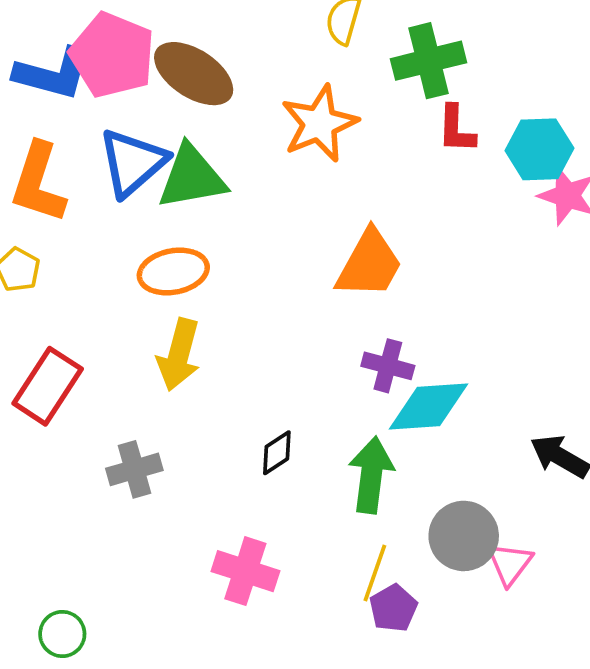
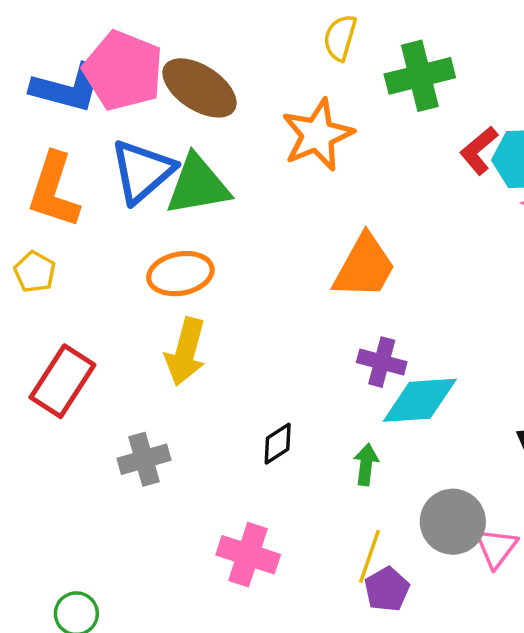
red L-shape: (456, 129) -> (479, 150), moved, turned 48
green arrow: (371, 475) -> (366, 464), size x0.6

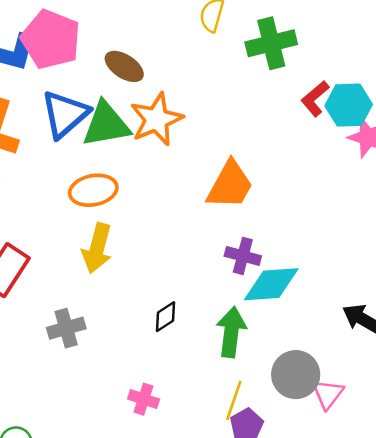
brown ellipse: (200, 88) -> (124, 66), moved, size x0.7
orange star: (317, 135) -> (156, 119), moved
green arrow: (366, 464) -> (231, 332), size x1.6
pink cross: (248, 555) -> (144, 399), size x0.7

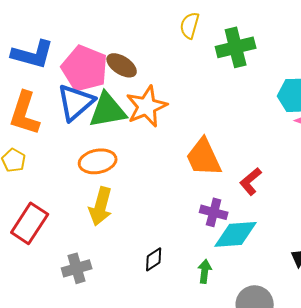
pink pentagon: (51, 39) -> (85, 68), moved
red L-shape: (315, 99) -> (251, 181), moved
orange trapezoid: (230, 185) -> (204, 157), turned 126
green arrow: (231, 332) -> (205, 271), size x0.6

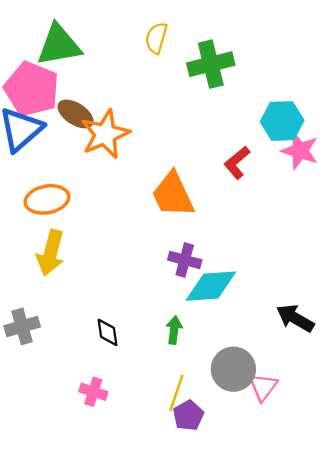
brown ellipse: (122, 65) -> (76, 114), moved
green triangle: (108, 110) -> (59, 45), moved
red L-shape: (251, 181) -> (237, 163), moved
black diamond: (154, 259) -> (108, 332), moved, turned -65

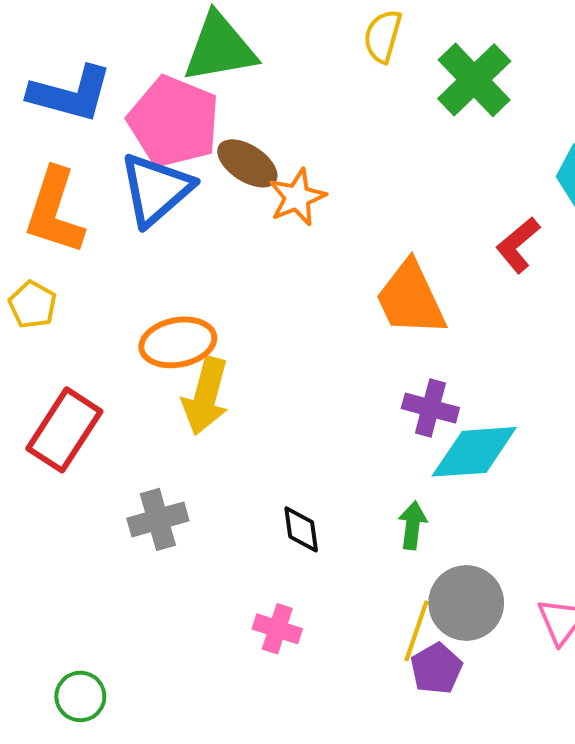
green cross: (211, 64) -> (474, 80), turned -30
orange star: (105, 134) -> (297, 197), size x0.7
orange ellipse: (47, 199) -> (178, 342), moved
gray circle: (233, 369) -> (466, 603), moved

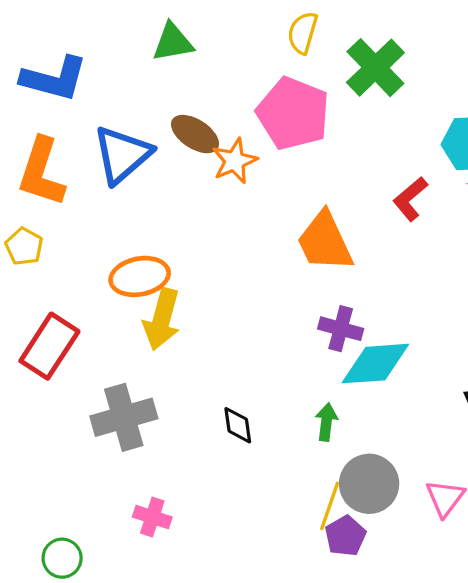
green triangle: (220, 48) -> (173, 42), size x0.7
pink pentagon: (174, 122) -> (293, 113), moved
gray cross: (158, 519) -> (124, 417), size x1.4
pink cross: (277, 629) -> (152, 517), moved

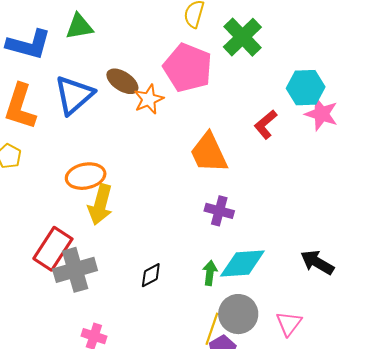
green triangle: (173, 42) -> (79, 27), moved
red rectangle: (49, 346) -> (53, 249), moved
cyan diamond: (375, 364) -> (242, 263), moved
black diamond: (238, 425) -> (151, 275), turned 70

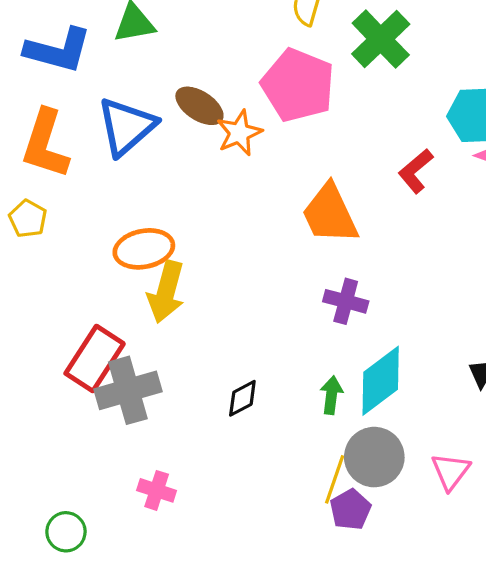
cyan diamond: (242, 263) -> (381, 381), turned -33

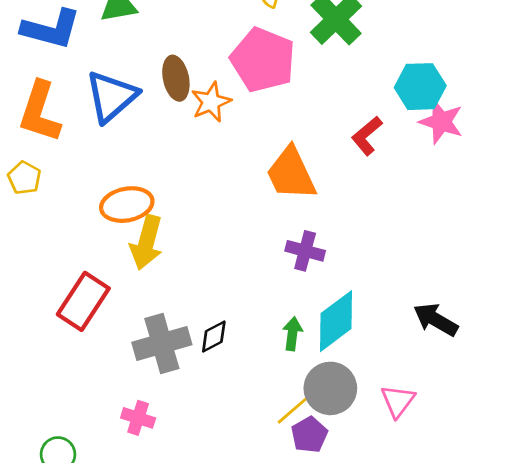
brown ellipse: (199, 106) -> (176, 78), turned 45
gray cross: (128, 390) -> (162, 343), moved
yellow line: (335, 479) -> (295, 408), turned 30

